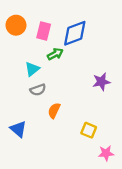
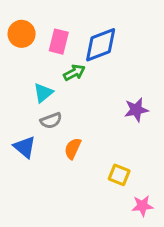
blue triangle: (18, 129) -> (25, 147), moved

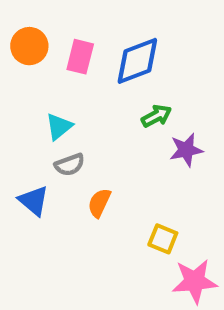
green arrow: (74, 73) -> (156, 116), moved
pink star: (142, 206) -> (195, 281), size x1.5

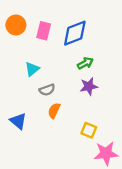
purple star: (186, 150) -> (89, 86), moved
gray semicircle: (70, 165) -> (47, 90), moved
blue triangle: (34, 201) -> (18, 121), moved

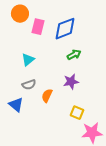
orange circle: (16, 25) -> (20, 14), moved
purple star: (89, 86) -> (71, 82), moved
gray semicircle: (47, 90) -> (29, 85), moved

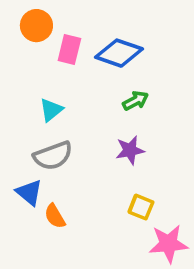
blue diamond: (65, 29) -> (119, 53), turned 40
gray semicircle: (29, 85) -> (53, 156), size x1.5
orange semicircle: (47, 96) -> (55, 216), moved, turned -56

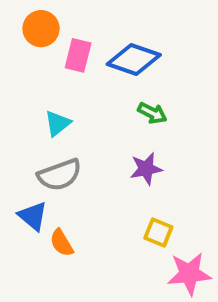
green arrow: (135, 101) -> (152, 113), turned 55

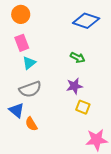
pink rectangle: (78, 55) -> (22, 43), moved, turned -35
blue diamond: (134, 60) -> (86, 21), moved
yellow square: (158, 233) -> (83, 107), moved

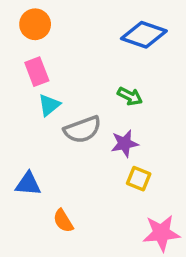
gray semicircle: (30, 89) -> (82, 130), moved
blue triangle: (17, 110) -> (28, 184), turned -35
orange semicircle: (31, 124) -> (63, 221), moved

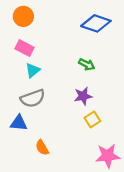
pink rectangle: (37, 72) -> (25, 48), turned -42
gray semicircle: (82, 130) -> (33, 98), moved
yellow square: (139, 179) -> (92, 119), turned 35

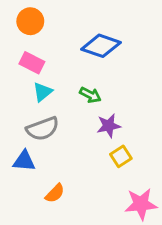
blue diamond: (96, 23) -> (101, 46), moved
green arrow: (87, 64) -> (90, 95), moved
orange semicircle: (42, 148) -> (55, 193), turned -105

